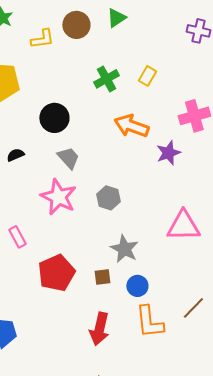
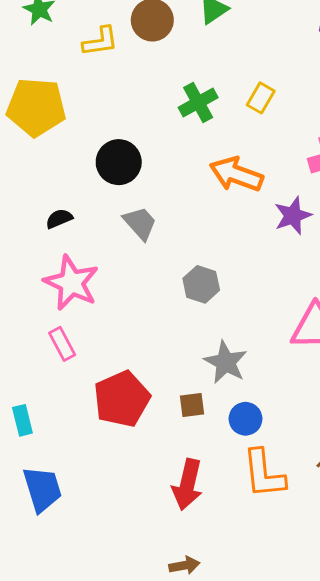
pink star: (58, 197) -> (71, 283), moved

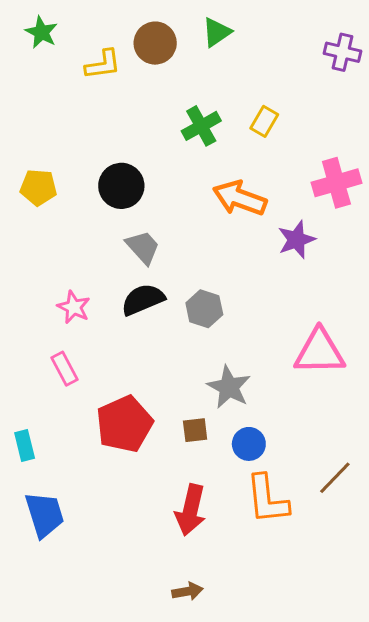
yellow pentagon: (36, 107) -> (38, 187), moved, size x0.6
black semicircle: (59, 219) -> (143, 300), moved, size x1.6
pink star: (71, 283) -> (74, 307), size x0.6

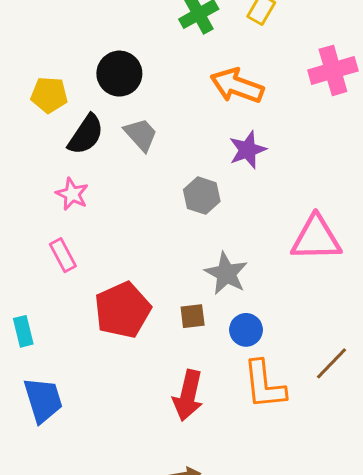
yellow pentagon: (38, 187) -> (49, 95), moved
purple star: (296, 240) -> (248, 150), moved
black semicircle: (143, 300) -> (86, 135), moved, turned 147

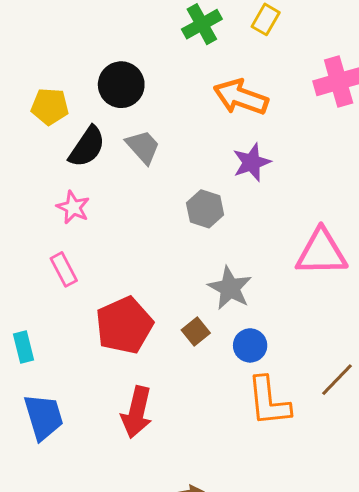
brown square: (193, 316) -> (196, 332), turned -32
red arrow: (188, 395) -> (137, 412), moved

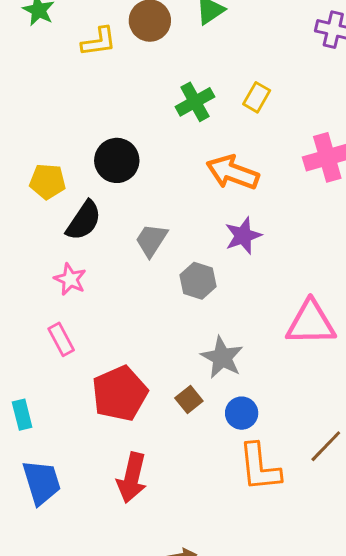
gray trapezoid: (143, 147) -> (151, 240), moved, turned -105

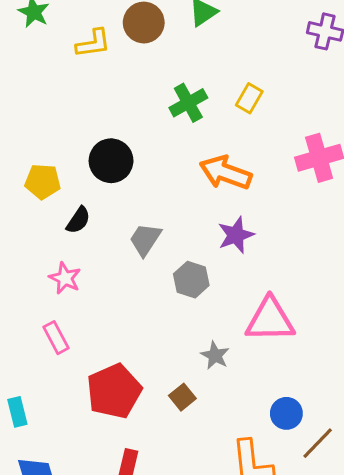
black semicircle: (84, 221) -> (78, 220), size x0.7
pink triangle: (311, 323) -> (270, 320), moved
gray star: (222, 357) -> (215, 355), size x0.7
blue circle: (242, 413) -> (286, 413), moved

